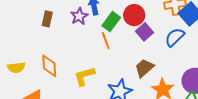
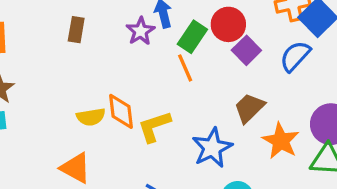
brown rectangle: (47, 19) -> (76, 30), moved
orange diamond: (49, 66) -> (121, 111), moved
yellow semicircle: (16, 68) -> (91, 117), moved

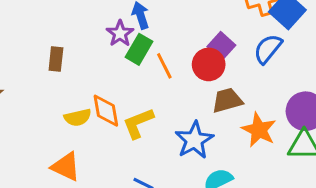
red circle: (228, 24) -> (209, 64), moved
brown rectangle: (76, 30) -> (56, 59), moved
green rectangle: (192, 37) -> (139, 49), moved
brown trapezoid: (249, 108) -> (227, 100), turned 32

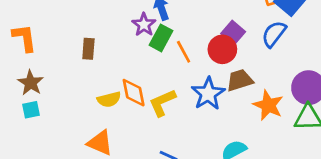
blue star: (194, 140) -> (208, 94), moved

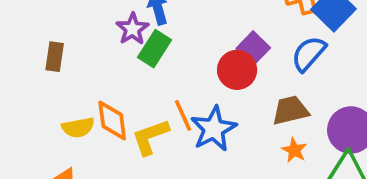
orange line: (184, 52) -> (183, 115), moved
brown trapezoid: (240, 80) -> (290, 110), moved
orange star: (268, 105) -> (294, 150), size x0.6

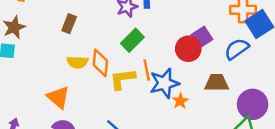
green rectangle: (154, 49) -> (132, 40), moved
brown rectangle: (55, 57) -> (69, 24), moved
orange star: (294, 150) -> (180, 101), moved

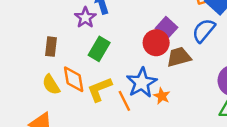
brown rectangle: (69, 24) -> (51, 47), moved
yellow semicircle: (77, 62) -> (51, 85), turned 70
orange line: (147, 70) -> (124, 101), moved
brown trapezoid: (217, 83) -> (179, 57), moved

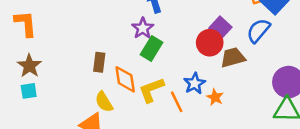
purple star: (85, 18) -> (143, 28), moved
brown rectangle: (51, 47) -> (99, 62), moved
blue star: (142, 83) -> (195, 83), size x0.7
yellow semicircle: (51, 85) -> (104, 102), moved

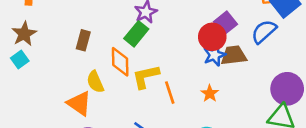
green rectangle: (151, 48) -> (136, 34), moved
brown rectangle: (99, 62) -> (83, 40), moved
blue star: (195, 83) -> (214, 55), moved
cyan square: (29, 91) -> (20, 60), turned -35

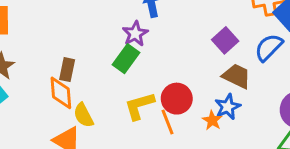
red circle: (212, 37) -> (177, 99), moved
blue star: (214, 55) -> (228, 107), moved
brown trapezoid: (234, 55) -> (237, 76), turned 36
orange diamond: (120, 62) -> (61, 93), moved

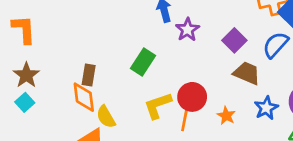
purple star: (135, 34) -> (187, 30), moved
blue star: (228, 107) -> (266, 108), moved
orange line: (168, 122) -> (185, 119), turned 35

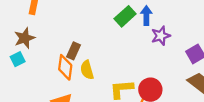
green rectangle: (143, 62) -> (125, 16), moved
yellow semicircle: (106, 117) -> (87, 70), moved

